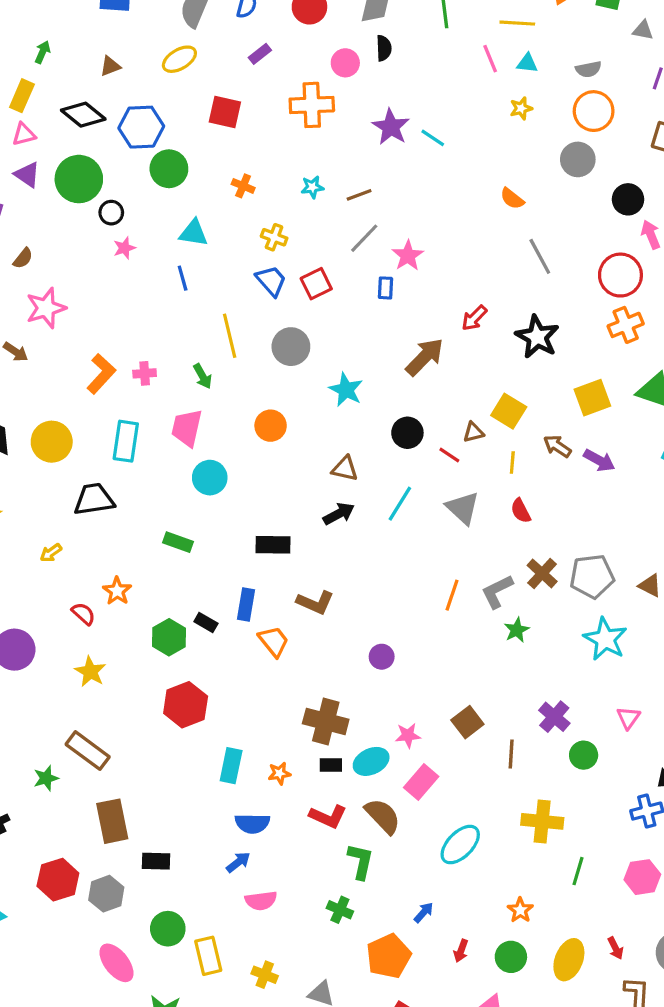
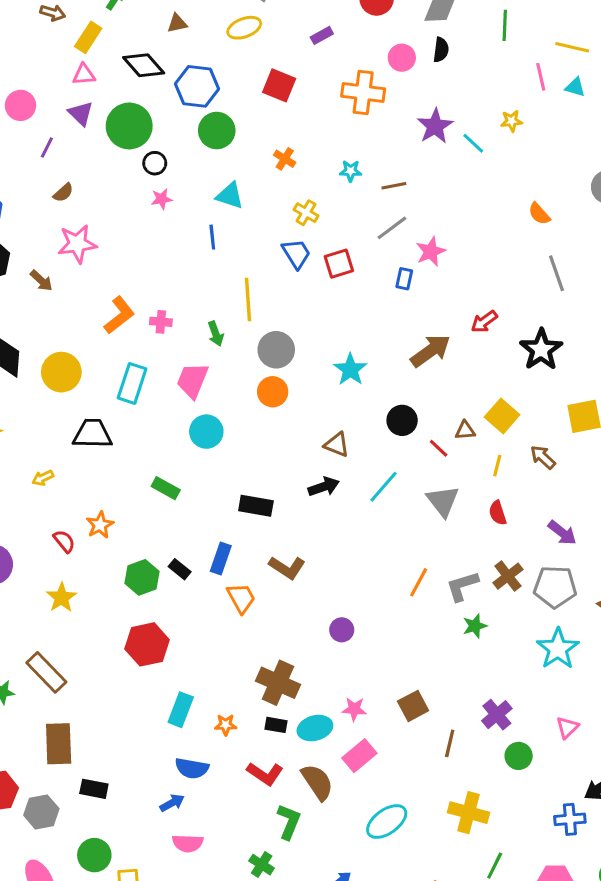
yellow star: (521, 108) -> (512, 121), moved
gray circle: (291, 347) -> (276, 350), moved
purple arrow: (599, 460) -> (562, 533), moved

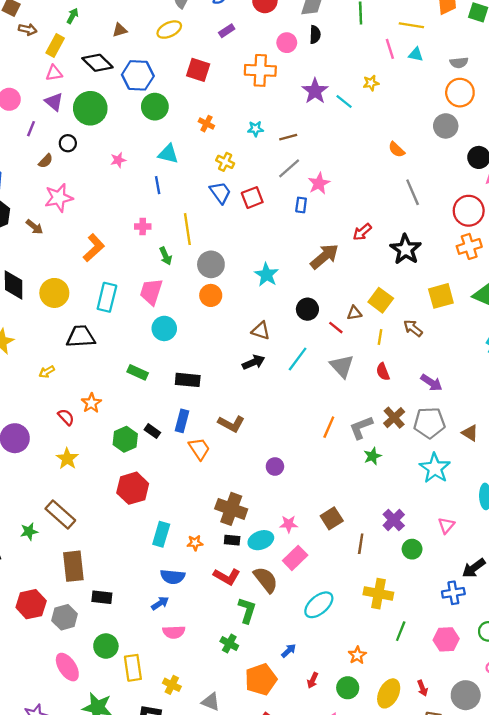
black circle: (155, 163) -> (68, 143), moved
pink cross: (161, 322) -> (143, 227), moved
black rectangle: (256, 506) -> (188, 380), moved

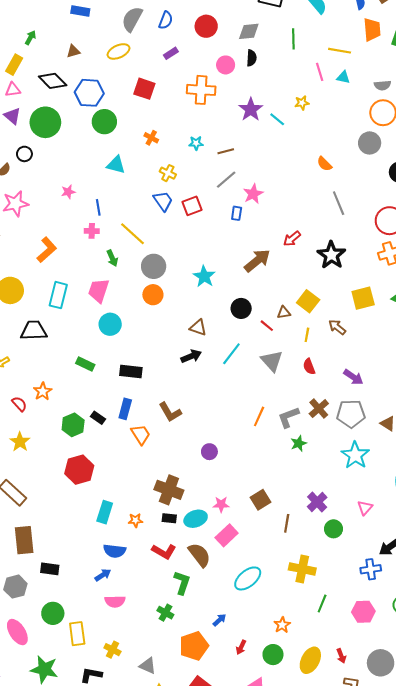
pink star: (118, 160) -> (68, 192), moved
blue line: (158, 185) -> (98, 207), moved
yellow line: (187, 229) -> (133, 234), turned -40
brown L-shape: (231, 424) -> (170, 412), turned 30

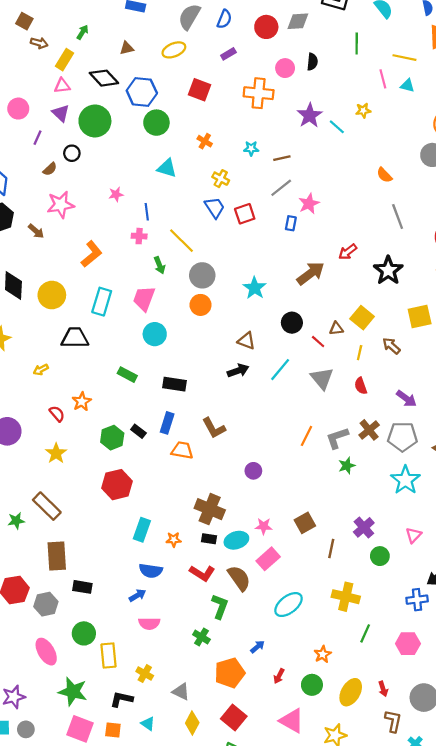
gray diamond: (249, 31) -> (298, 21), moved
orange trapezoid: (141, 435) -> (182, 450), turned -50

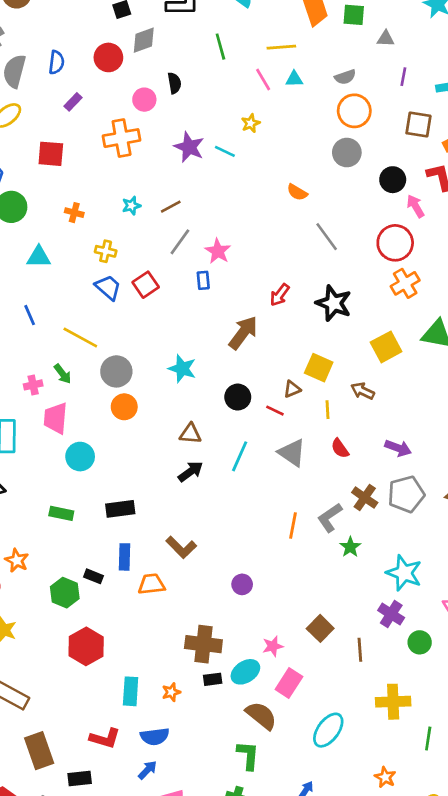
pink cross: (139, 236) -> (33, 385), moved
cyan star: (405, 480) -> (404, 573), moved
red L-shape: (202, 573) -> (105, 738), moved

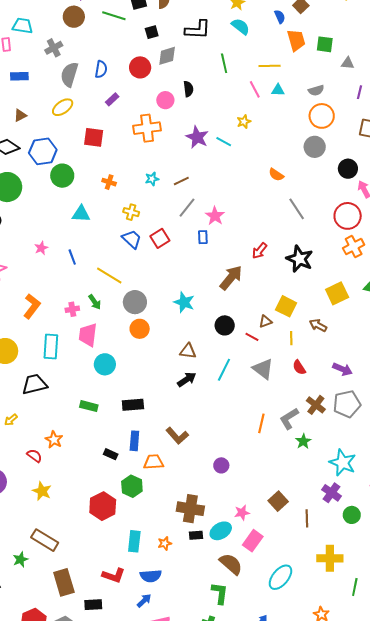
green hexagon: (65, 593) -> (132, 486), moved

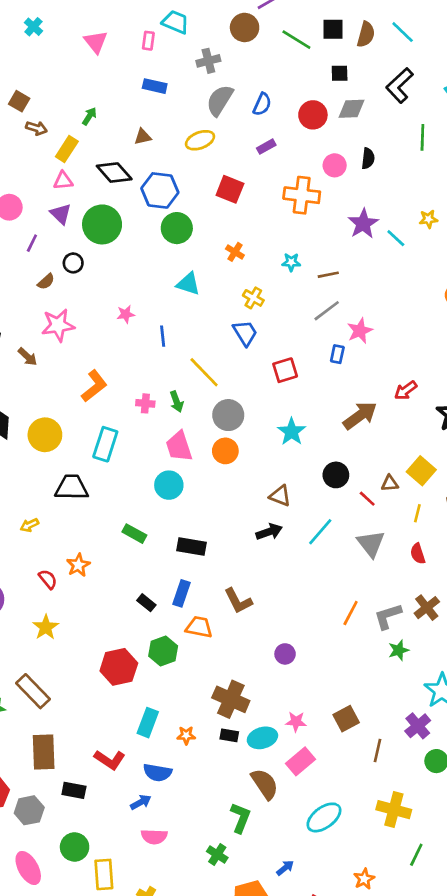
black L-shape: (198, 30) -> (400, 85), turned 120
red square: (160, 238) -> (285, 370), moved
pink trapezoid: (88, 335) -> (179, 446), moved, turned -40

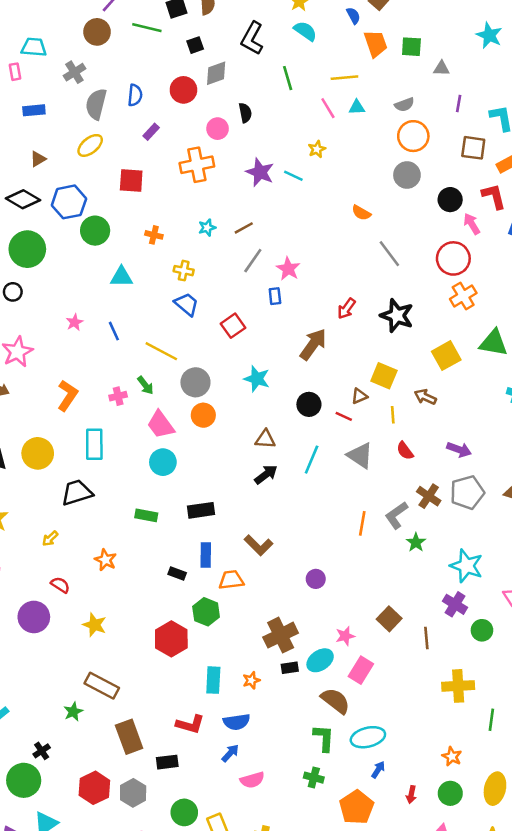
red semicircle: (48, 579) -> (60, 585), moved
brown cross: (231, 699) -> (281, 635), turned -32
cyan ellipse: (324, 817) -> (368, 737), moved, turned 40

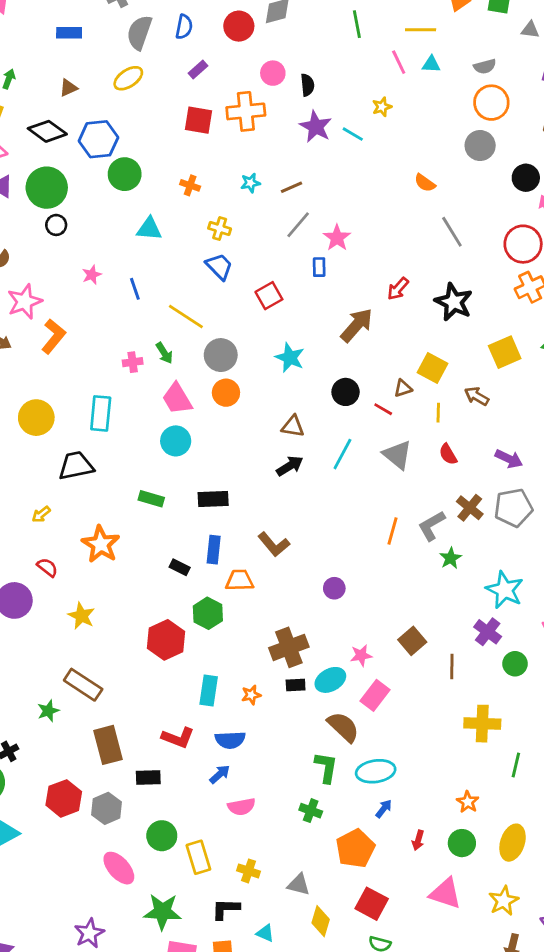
black semicircle: (245, 113) -> (307, 85), moved
red square: (131, 180) -> (199, 120), moved
black circle: (13, 292) -> (56, 225), moved
orange L-shape: (67, 395) -> (54, 336), moved
orange star: (105, 560) -> (101, 544), size x1.5

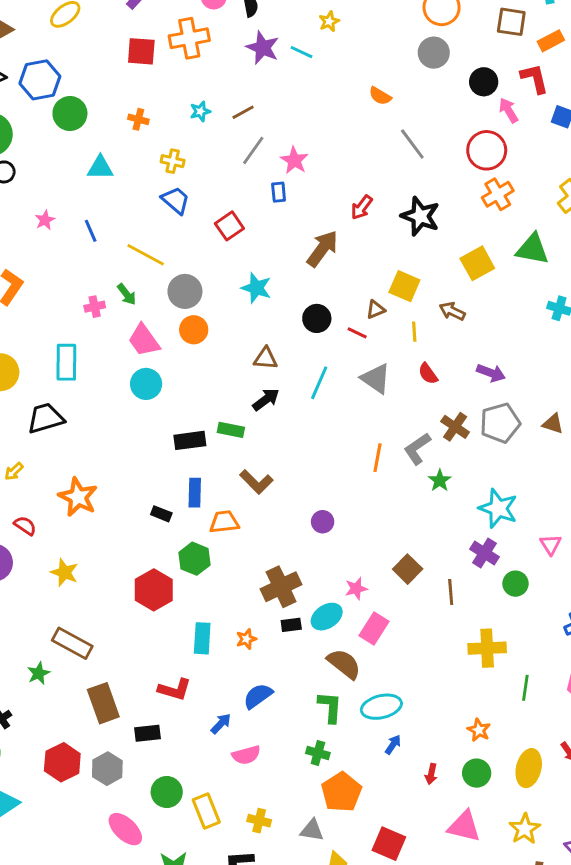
green rectangle: (151, 499) -> (231, 430), moved
blue semicircle: (230, 740) -> (258, 696), moved, turned 152
orange pentagon: (355, 849) -> (341, 792), moved

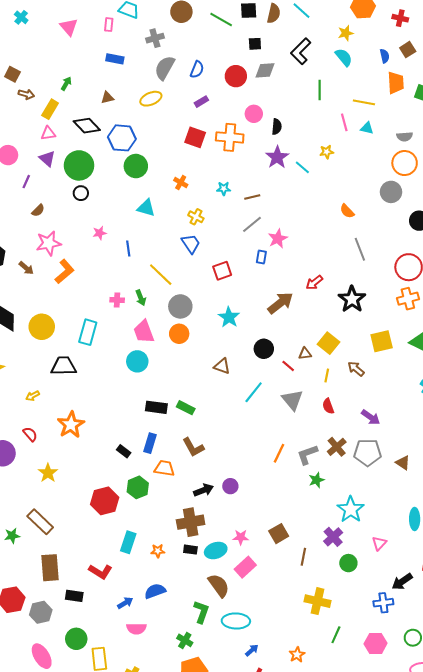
black arrow: (266, 400) -> (203, 490), moved
blue arrow: (393, 745) -> (252, 650), moved

